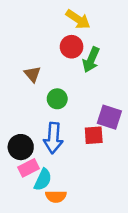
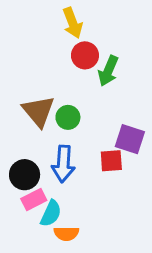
yellow arrow: (78, 19) -> (73, 23), moved, turned 35
brown triangle: (32, 74) -> (38, 111), moved, size x1.6

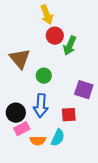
brown triangle: (38, 111) -> (20, 59), moved
red square: (111, 161) -> (69, 115), moved
cyan semicircle: (51, 213) -> (58, 138), moved
orange semicircle: (66, 234) -> (38, 141), moved

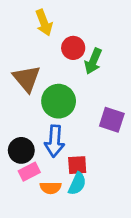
yellow arrow: (47, 15) -> (44, 23), moved
green circle: (44, 76) -> (59, 101), size x1.6
red square: (69, 115) -> (77, 165), moved

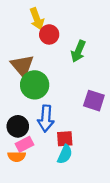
red circle: (73, 48) -> (49, 34), moved
green circle: (59, 101) -> (35, 85), moved
orange semicircle: (51, 188) -> (17, 157), moved

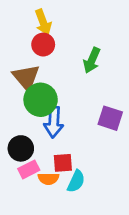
red circle: (49, 34) -> (43, 45), moved
blue arrow: (46, 119) -> (54, 122), moved
red square: (65, 139) -> (63, 163), moved
orange semicircle: (17, 157) -> (48, 179), moved

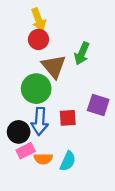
brown triangle: (26, 77) -> (54, 66), moved
blue arrow: (54, 122) -> (40, 121), moved
red square: (63, 163) -> (68, 118), moved

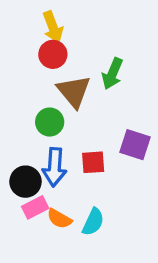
green circle: (36, 89) -> (50, 122), size x0.7
orange semicircle: (43, 159) -> (59, 219), turned 30

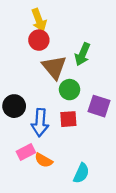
green circle: (50, 122) -> (70, 90), moved
black circle: (25, 182) -> (14, 106), moved
cyan semicircle: (93, 222) -> (81, 173), moved

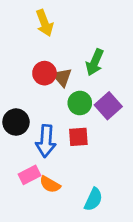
red circle: (39, 40) -> (44, 73), moved
brown triangle: (54, 67) -> (62, 77), size x0.7
purple square: (99, 106) -> (108, 106), moved, turned 30

